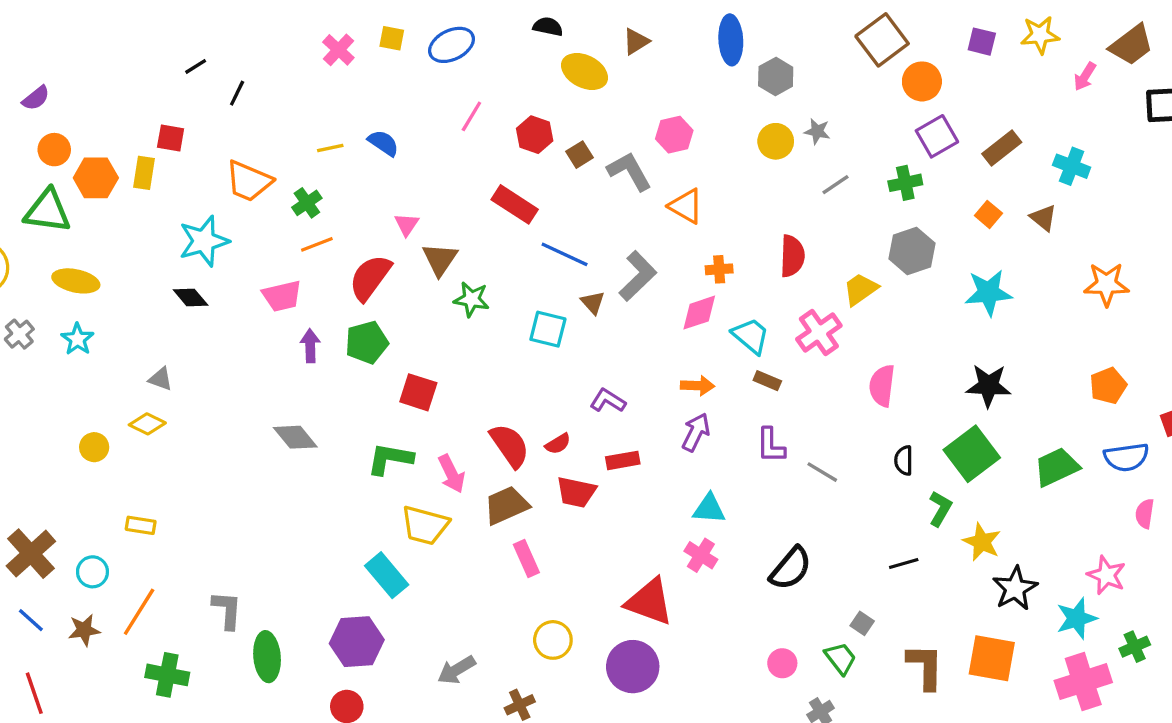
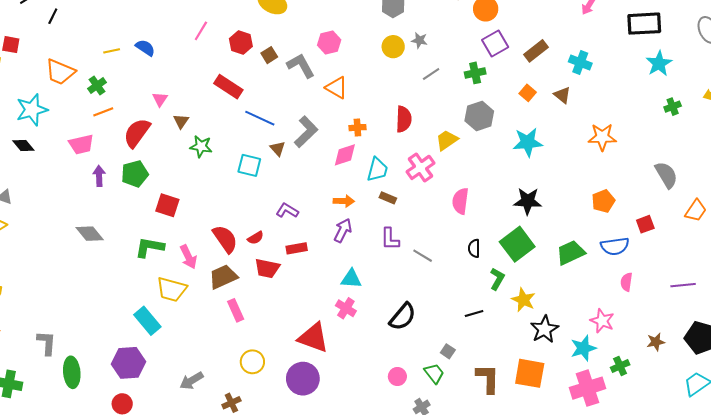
brown triangle: (440, 259) -> (181, 121), size x0.7
cyan trapezoid: (751, 336) -> (377, 170), turned 65

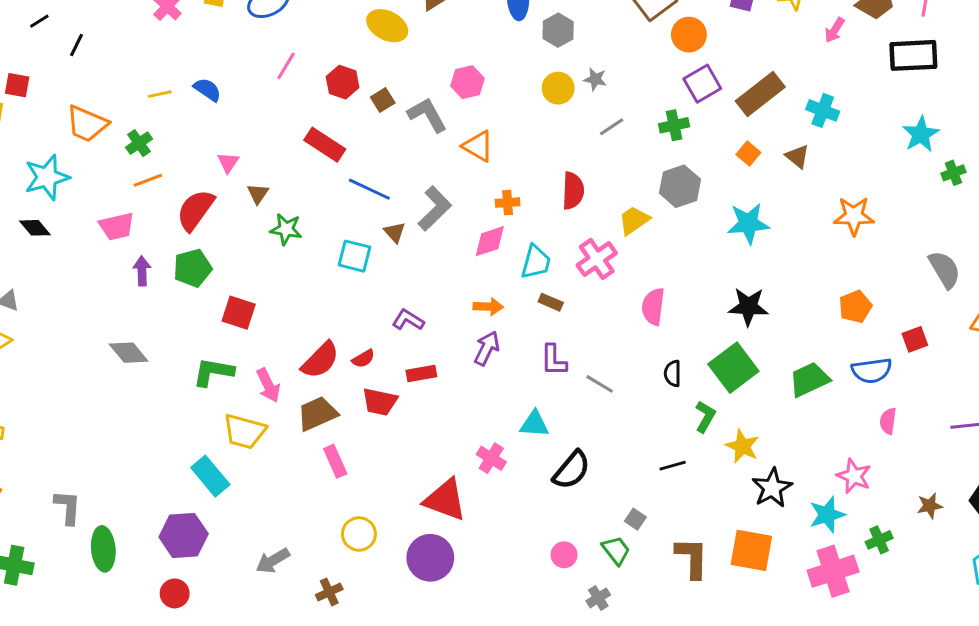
brown rectangle: (536, 51) -> (760, 94), size x1.4
cyan star: (659, 63) -> (921, 134), moved
red semicircle: (225, 239) -> (320, 360), turned 80
cyan triangle: (351, 279) -> (534, 424), moved

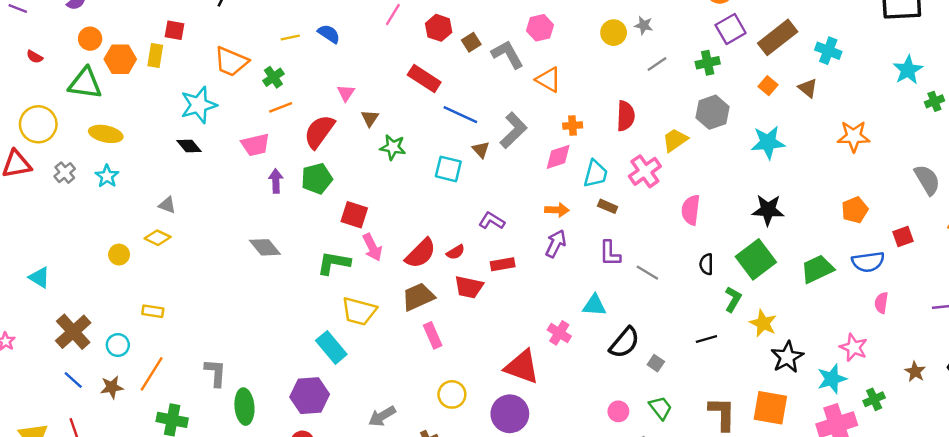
pink arrow: (268, 385) -> (372, 247), moved
brown star: (930, 506) -> (915, 372), turned -30
gray square: (635, 519) -> (656, 363), moved

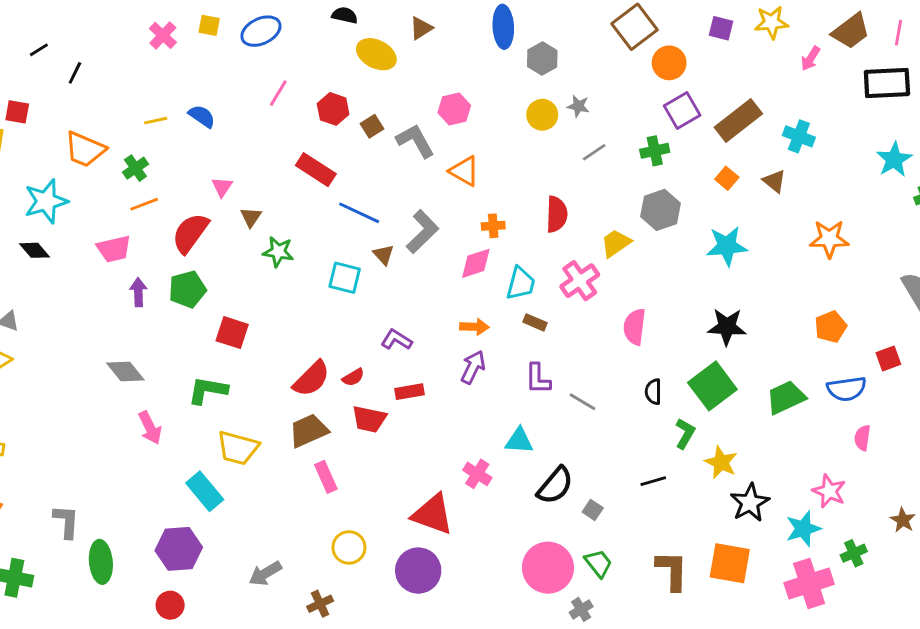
pink arrow: (372, 247) -> (150, 428), moved
pink circle: (618, 411) -> (548, 568), size x2.0

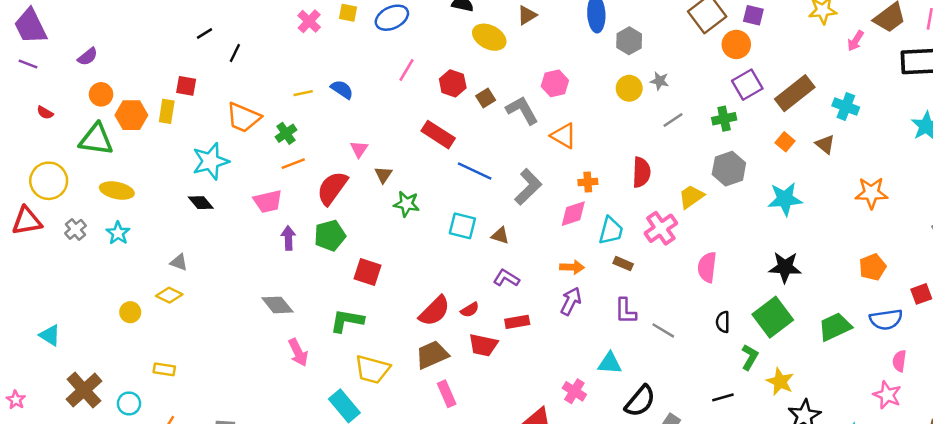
purple square: (721, 28) -> (753, 15), moved
brown triangle: (384, 255) -> (500, 236), moved, turned -30
pink star: (829, 491) -> (887, 395), moved

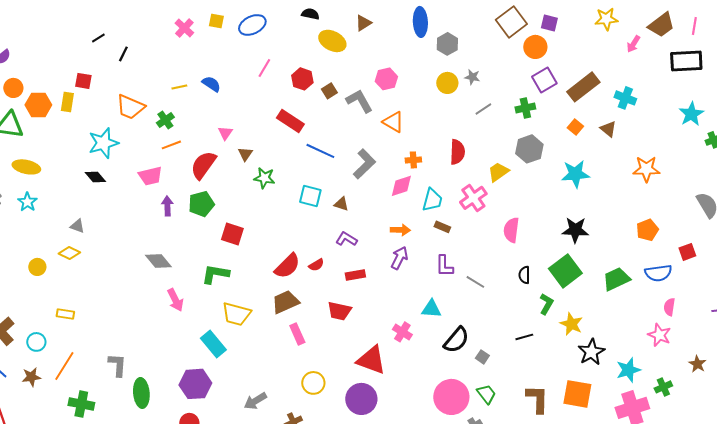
red trapezoid: (483, 345) -> (339, 311), moved

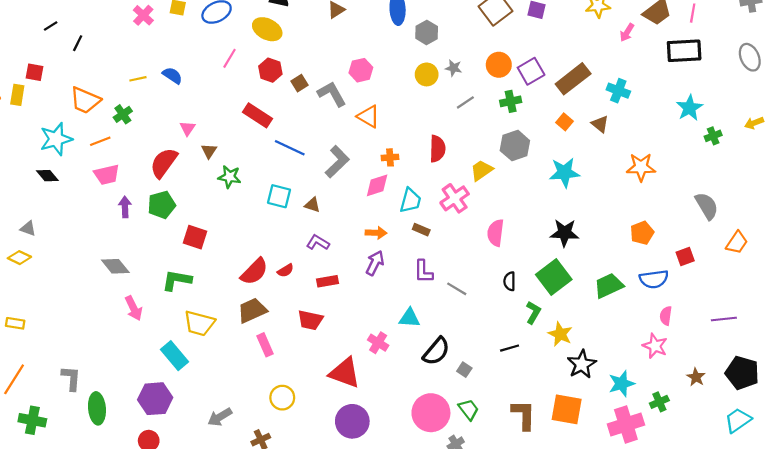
yellow ellipse: (332, 41) -> (267, 29), moved
orange circle: (535, 47) -> (499, 65), moved
orange line: (171, 145) -> (100, 141), moved
purple circle: (361, 399) -> (352, 421), moved

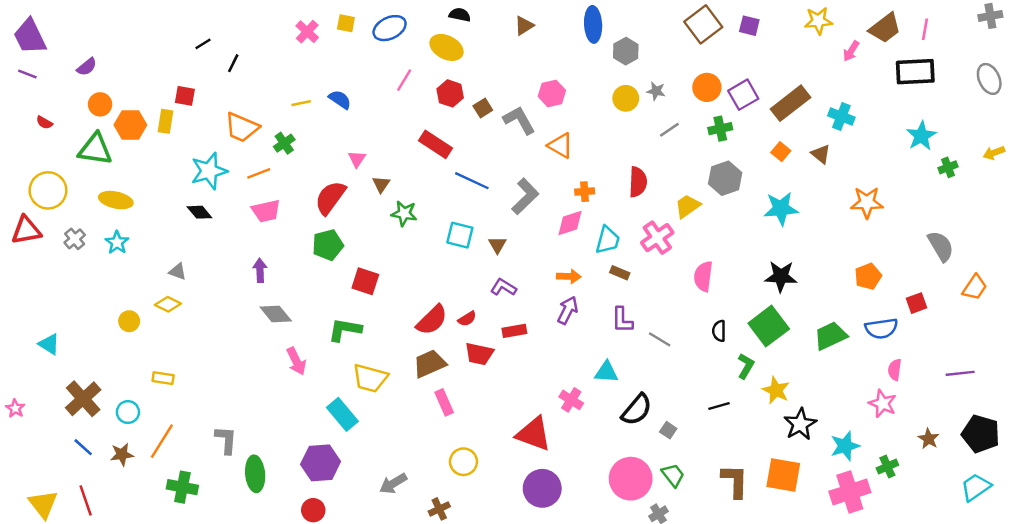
brown triangle: (312, 205) -> (497, 245), turned 42
purple arrow: (125, 207) -> (260, 270), moved
red trapezoid: (310, 320) -> (479, 354), moved

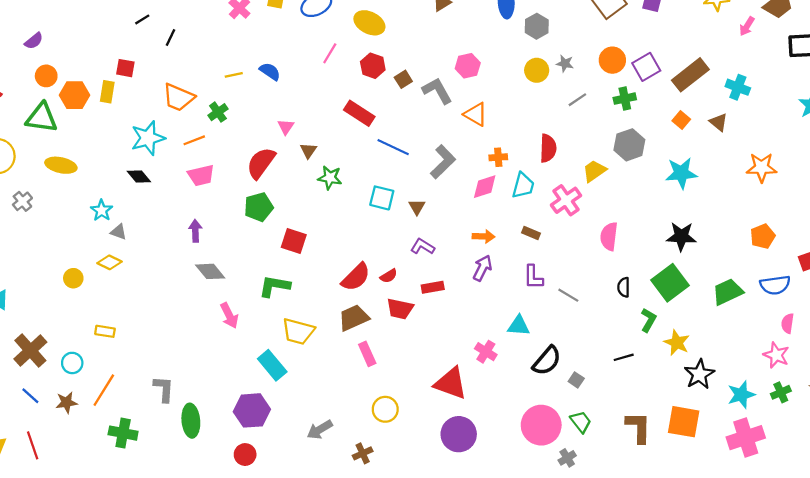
cyan trapezoid: (608, 240) -> (523, 186), moved
cyan star: (117, 242) -> (102, 210), moved
green cross: (887, 467) -> (781, 392), moved

